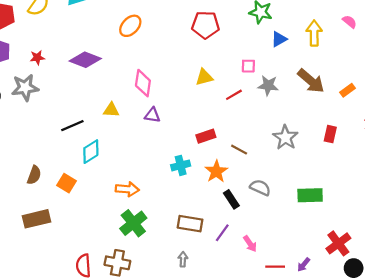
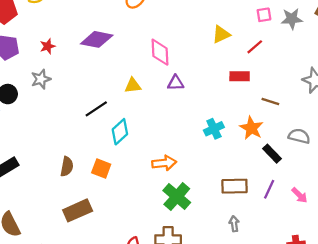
gray star: (268, 85) -> (292, 19), moved
gray star: (25, 88) -> (41, 79), size x0.7
red rectangle: (206, 136) -> (240, 76), moved, turned 30

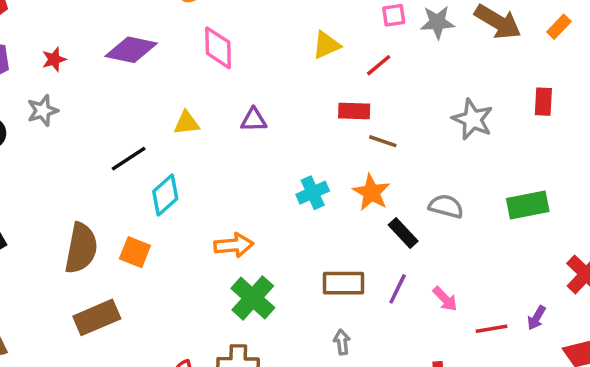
pink diamond: (160, 52) -> (218, 48), moved
brown line: (270, 101) -> (383, 141), moved
brown semicircle: (67, 166) -> (81, 248), size x1.6

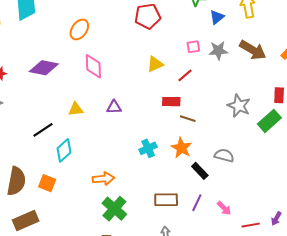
green rectangle: (528, 205) -> (269, 121), moved, turned -30

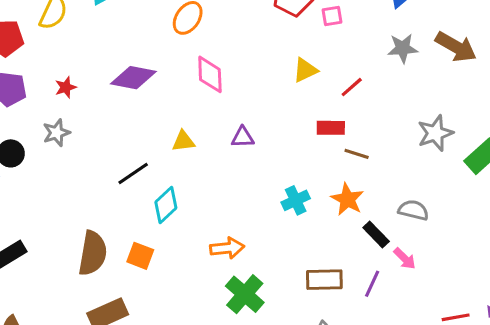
pink square: (193, 47) -> (332, 16), moved
gray star: (239, 106) -> (435, 133), turned 30
pink arrow: (224, 208) -> (405, 259), moved

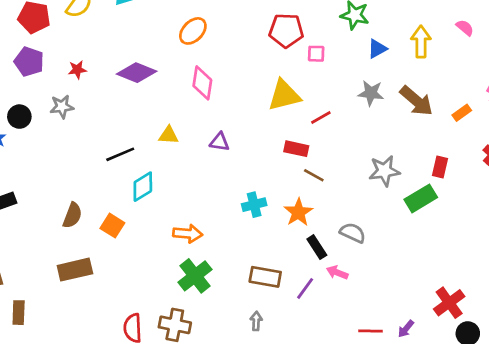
yellow triangle: (305, 70) -> (284, 95), size x1.5
brown semicircle: (93, 253) -> (72, 215), size x0.7
pink arrow: (405, 259) -> (337, 273), turned 145

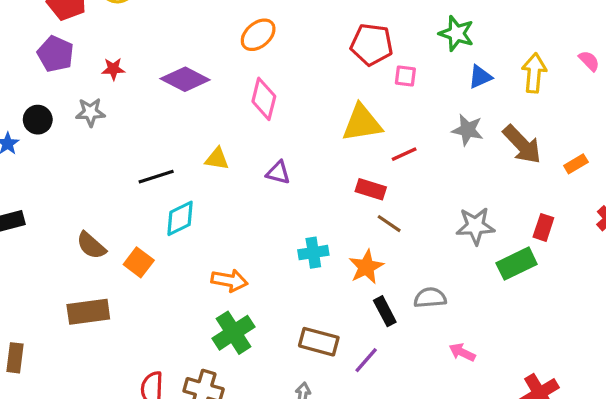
brown semicircle: (72, 215) -> (91, 246), turned 105
gray semicircle: (353, 233) -> (430, 298), turned -35
pink arrow: (337, 273) -> (462, 352), moved

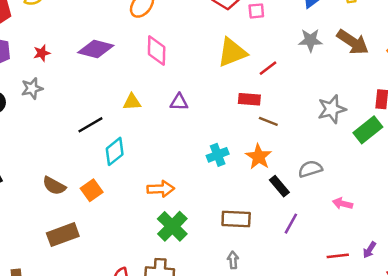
orange square: (139, 262) -> (92, 190), turned 30
purple line: (366, 360) -> (291, 224), moved

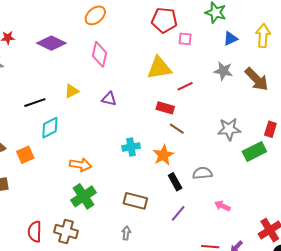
yellow triangle: (132, 102) -> (72, 91), turned -35

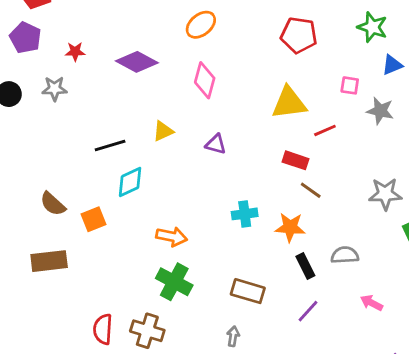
pink square: (185, 39) -> (350, 85), moved
orange star: (163, 155) -> (290, 227), turned 30
green cross: (84, 196) -> (174, 282), turned -30

